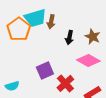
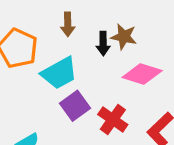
cyan trapezoid: (35, 18) -> (59, 73), moved
brown star: (93, 37) -> (124, 37), moved

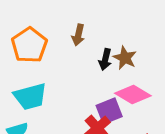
cyan trapezoid: (59, 73) -> (30, 96), moved
purple square: (75, 106) -> (109, 111), moved

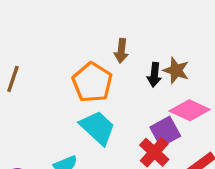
orange pentagon: (29, 45) -> (92, 82), moved
cyan trapezoid: (30, 96) -> (98, 128), moved, turned -116

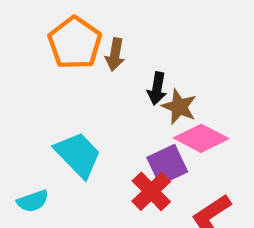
brown star: (176, 70) -> (179, 107), moved
orange pentagon: (92, 82) -> (75, 43), moved

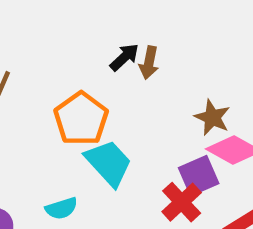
orange pentagon: (75, 43) -> (81, 119), moved
black arrow: (157, 89) -> (124, 57), moved, turned -144

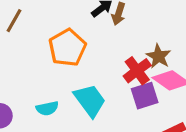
cyan trapezoid: (109, 163) -> (90, 100), moved
red cross: (182, 202) -> (137, 71), moved

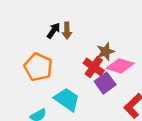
brown star: (158, 56) -> (106, 52), turned -30

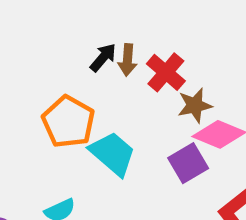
red cross: (94, 67) -> (166, 72), moved
cyan trapezoid: (67, 99) -> (113, 154), moved

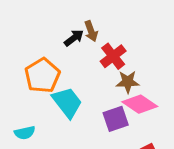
brown arrow: (127, 60) -> (91, 31), moved, turned -36

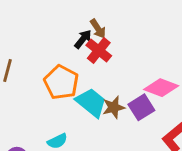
red cross: (113, 56) -> (99, 51), moved
brown star: (128, 82) -> (114, 107), moved

